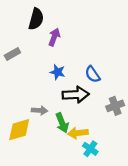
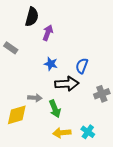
gray rectangle: (12, 54) -> (11, 48), turned 64
blue semicircle: (93, 74) -> (82, 66), turned 56
yellow arrow: (78, 133) -> (62, 133), moved
cyan cross: (90, 149) -> (88, 132), moved

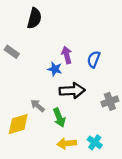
purple arrow: (48, 33) -> (67, 55), moved, turned -35
blue semicircle: (82, 66) -> (94, 59), moved
gray arrow: (35, 98) -> (38, 106), turned -144

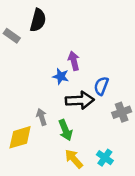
gray rectangle: (12, 52) -> (12, 36), moved
blue semicircle: (94, 59) -> (101, 86), moved
gray arrow: (38, 106) -> (42, 117), turned 32
yellow arrow: (67, 143) -> (74, 159), turned 54

